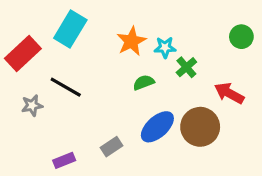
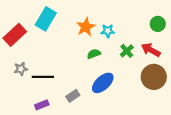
green cross: (186, 67) -> (127, 51), moved
black line: (66, 87) -> (43, 77), moved, turned -30
red arrow: (229, 93) -> (151, 50), moved
brown circle: (200, 127) -> (154, 77), moved

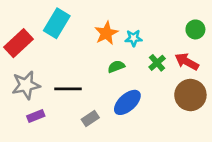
gray star: (21, 69) -> (26, 85), size x1.6
black line: (43, 77) -> (68, 89), moved
purple rectangle: (42, 105) -> (36, 116), moved

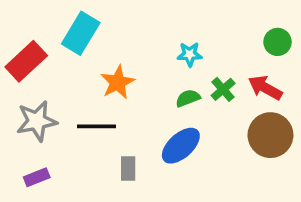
orange star: (106, 33) -> (118, 82), moved
green semicircle: (116, 67) -> (188, 98), moved
purple rectangle: (36, 116) -> (37, 177), moved
gray rectangle: (90, 119) -> (128, 168), turned -56

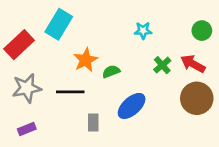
cyan star: (190, 54) -> (143, 31), moved
green semicircle: (188, 98) -> (111, 71), moved

